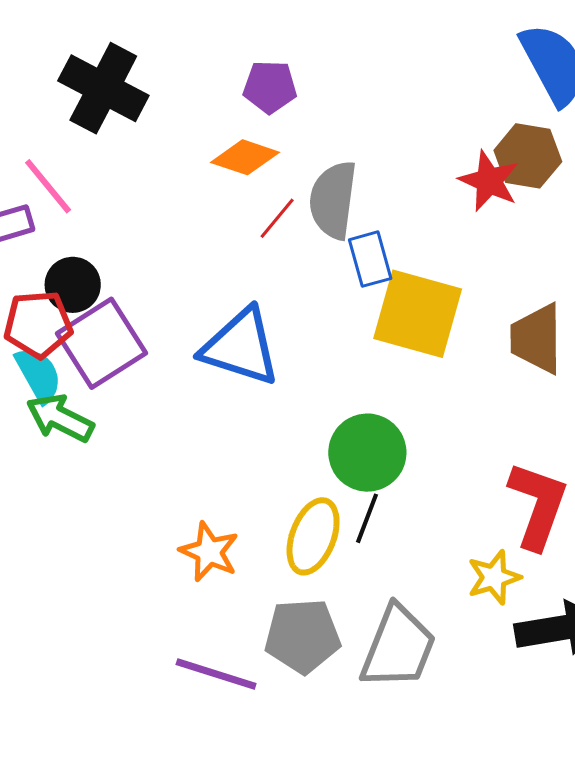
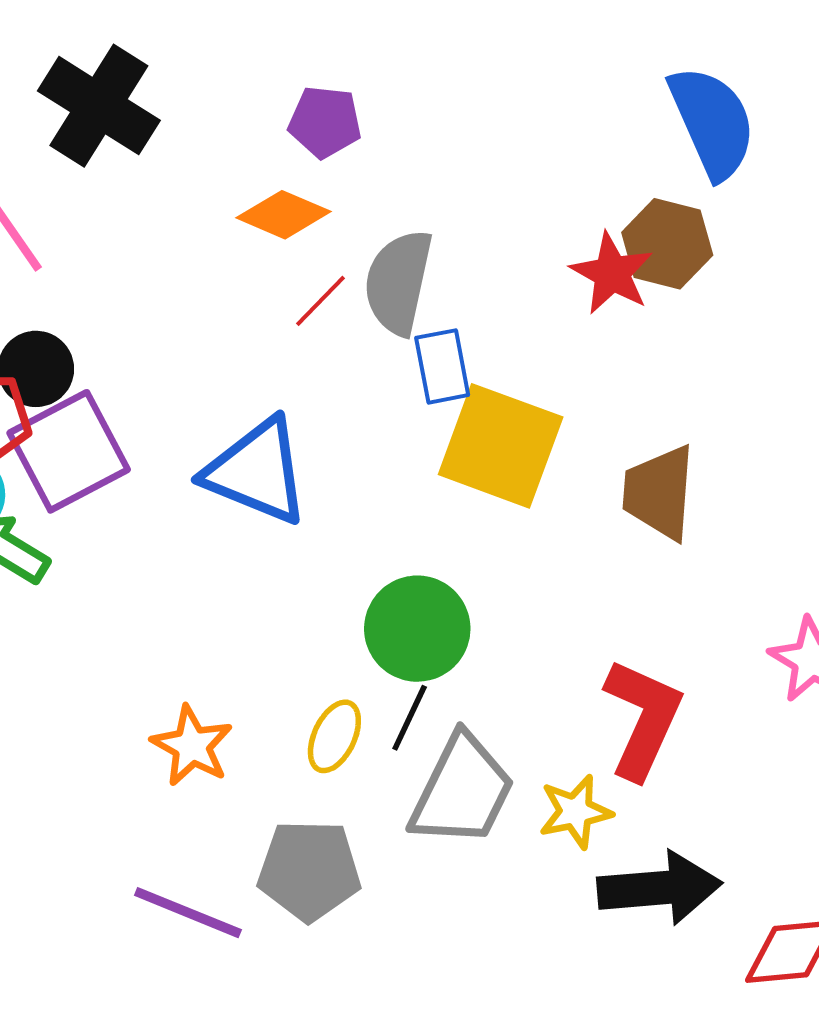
yellow ellipse: (313, 536) -> (334, 736), size x0.7
gray trapezoid: (398, 647) -> (462, 791), moved

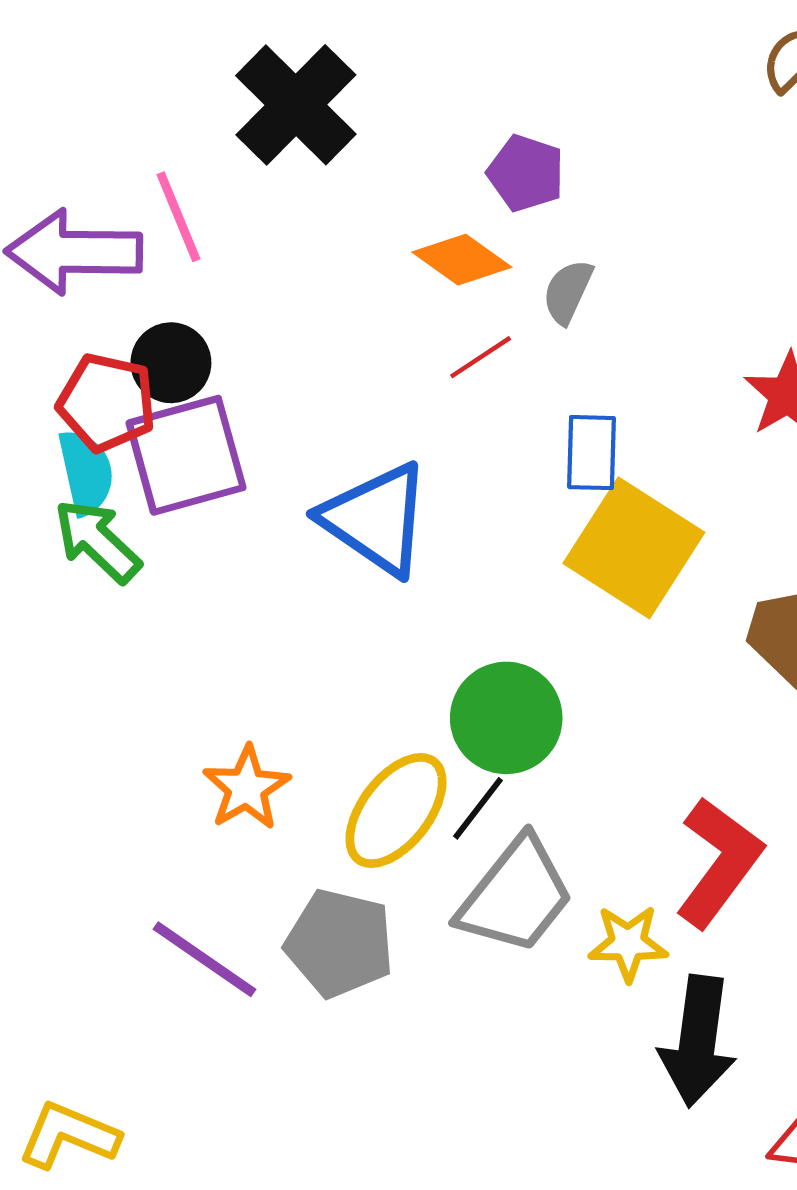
gray semicircle: (398, 282) -> (568, 292), moved, size x0.6
yellow ellipse: (334, 736) -> (396, 811), size x1.6
black arrow: (660, 888) -> (698, 1041), turned 90

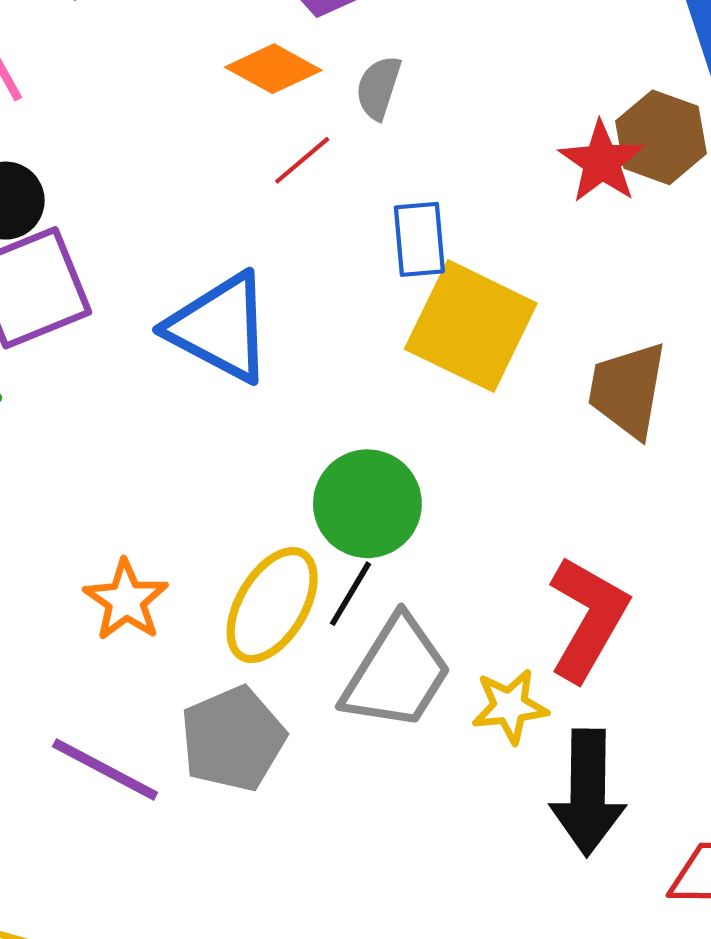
gray pentagon: (340, 943) -> (233, 739), turned -30

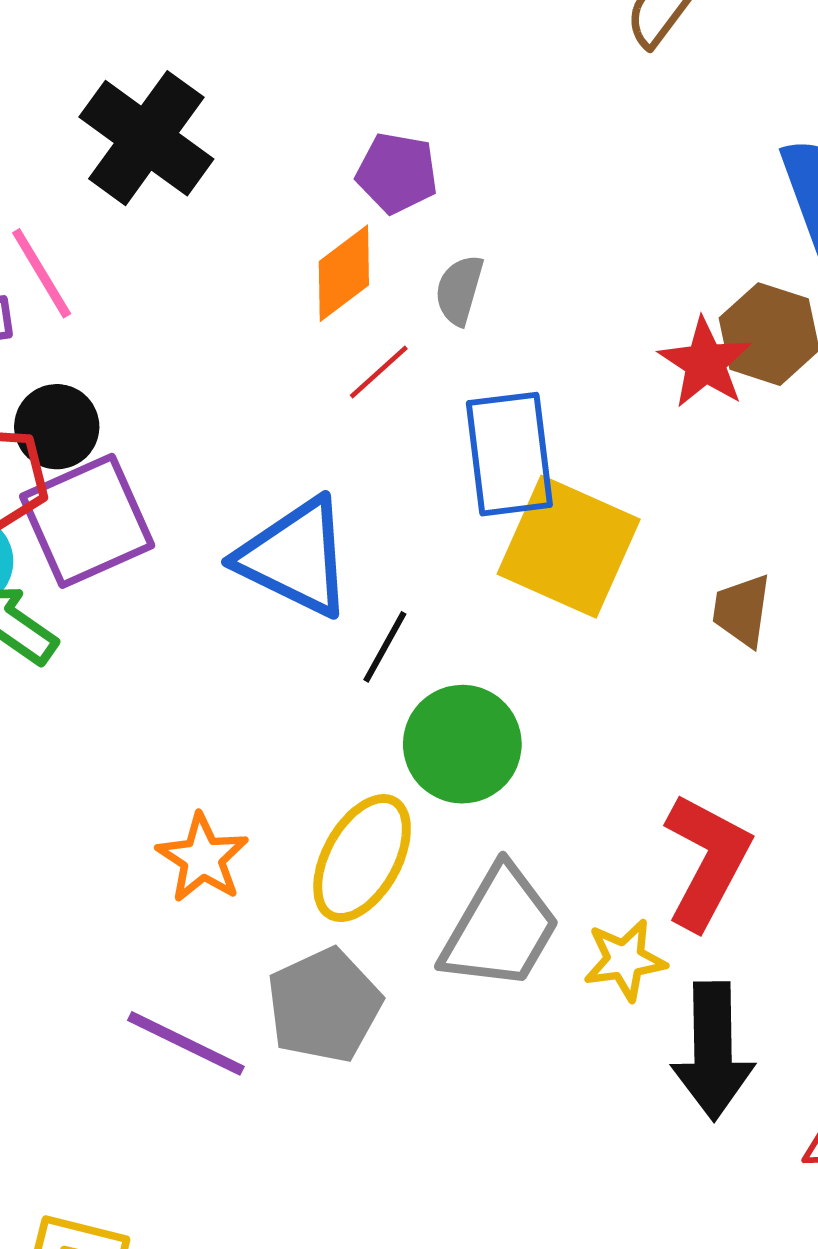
orange diamond: (273, 69) -> (344, 273), turned -64
blue rectangle: (419, 239) -> (509, 454), size x1.5
brown trapezoid: (628, 390) -> (742, 610), size x0.7
black line: (351, 594) -> (385, 647), moved

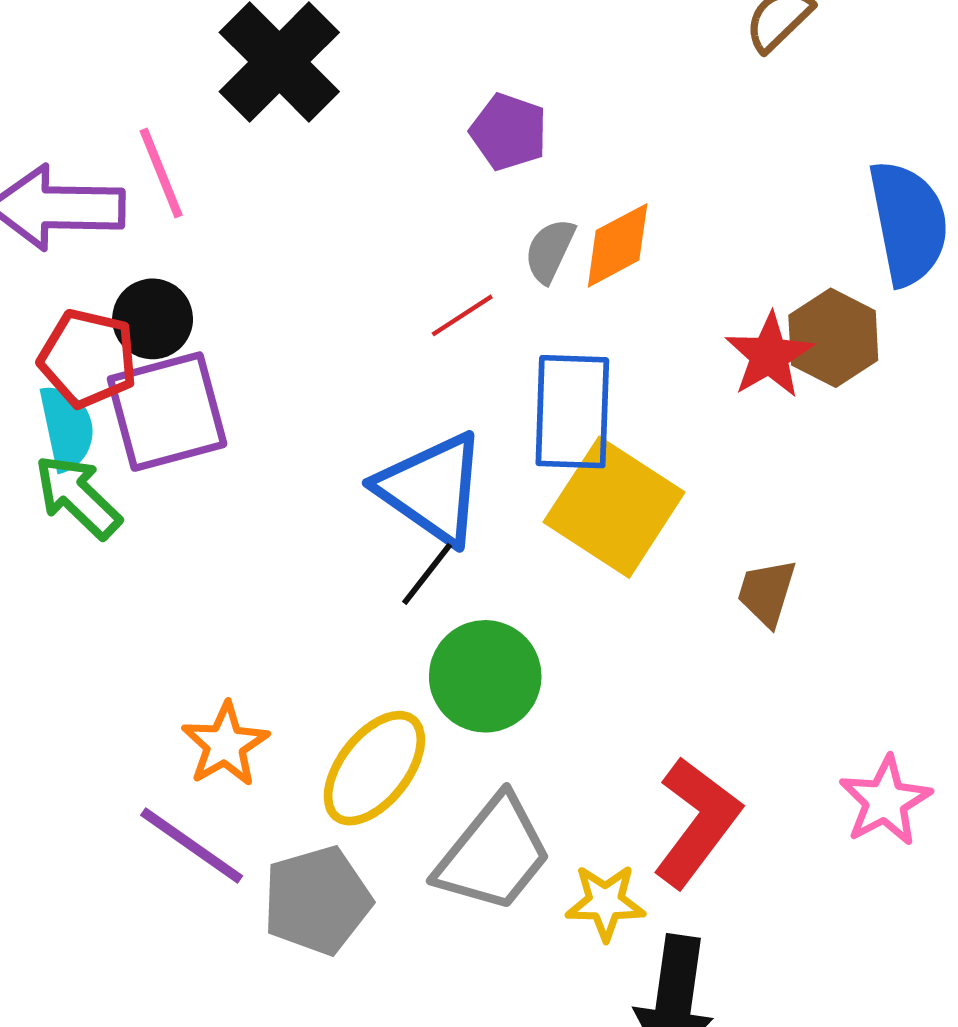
orange diamond: (344, 273) -> (618, 245), moved
blue triangle: (295, 557) -> (432, 489), moved
purple line: (186, 1043) -> (192, 846), moved

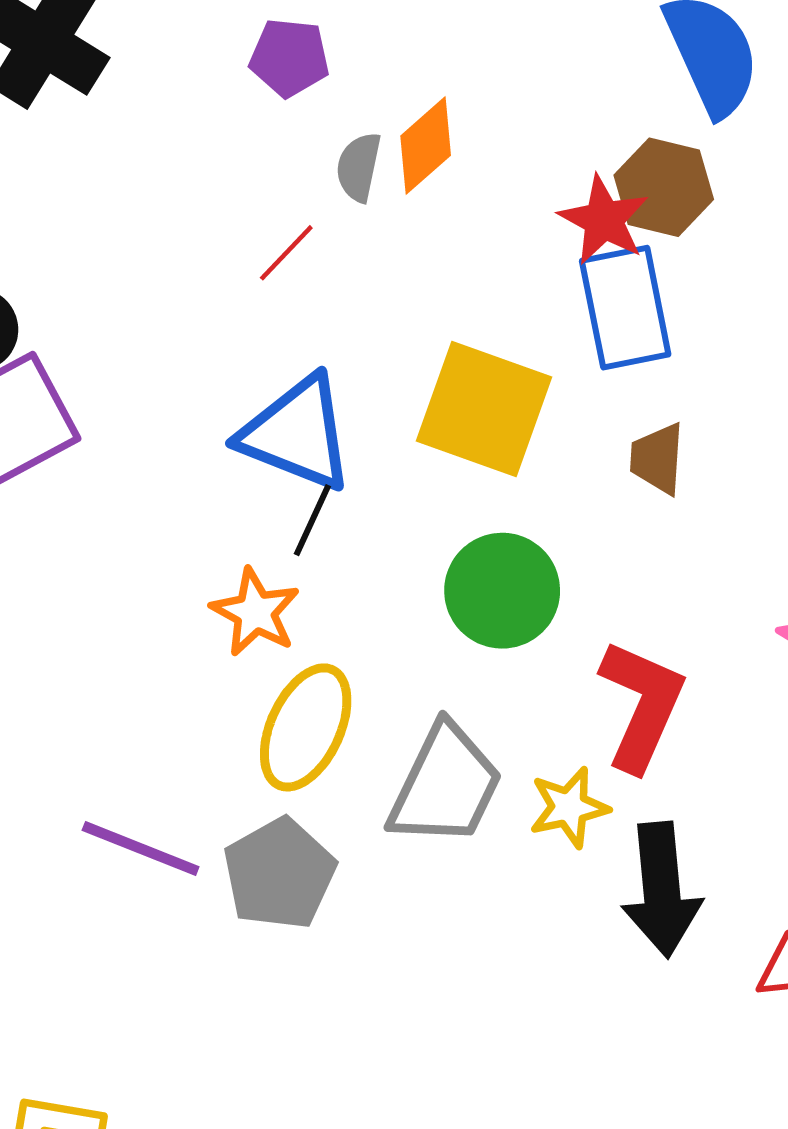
blue rectangle: (572, 412) -> (625, 308), moved
green circle: (485, 676) -> (502, 591), moved
orange star: (225, 744) -> (255, 612), moved

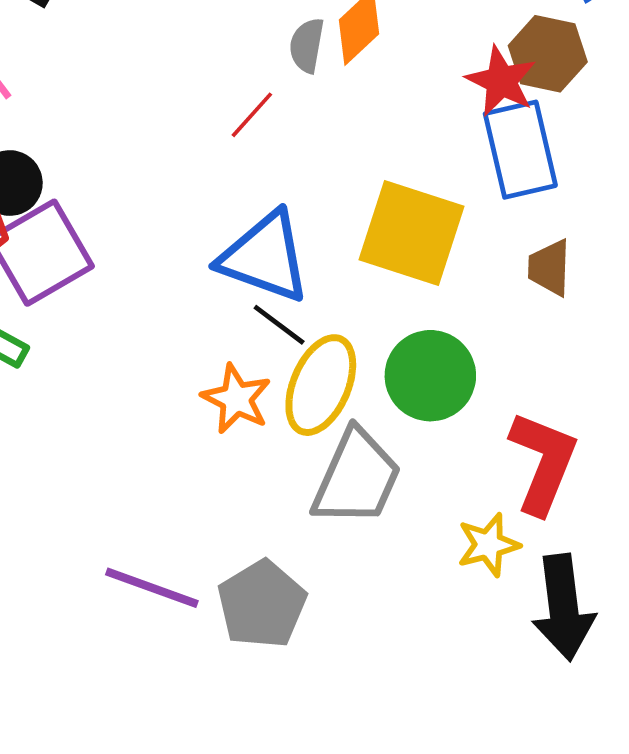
black line: (312, 520) -> (279, 325), turned -76
yellow ellipse: (306, 727) -> (321, 385), moved
gray trapezoid: (445, 785) -> (357, 478), moved

